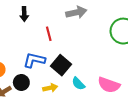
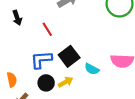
black square: (61, 65) -> (69, 56), turned 30
black circle: (21, 82) -> (46, 83), moved

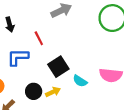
blue L-shape: (41, 60) -> (18, 57), moved

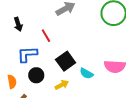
black circle: (34, 91) -> (36, 75), moved

